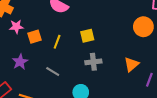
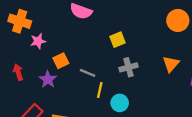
orange square: (35, 37) -> (61, 61), moved
yellow line: (57, 42) -> (100, 90), moved
gray line: (53, 71) -> (88, 73), moved

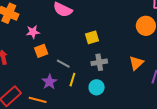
pink star: (38, 41) -> (33, 32), moved
purple star: (48, 79) -> (49, 82), moved
cyan circle: (120, 103) -> (97, 87), moved

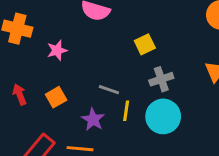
orange square: (41, 51) -> (56, 97), moved
cyan circle: (97, 87) -> (163, 116), size x1.5

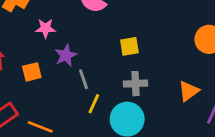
gray line: (109, 90) -> (83, 79), turned 36
purple star: (93, 119) -> (66, 55), moved

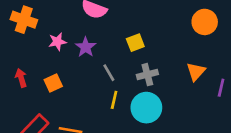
purple star: (66, 55) -> (86, 47), moved
gray line: (83, 79) -> (109, 73), moved

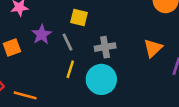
yellow square: (135, 43) -> (79, 17), moved, turned 30
purple star: (86, 47) -> (42, 34), moved

